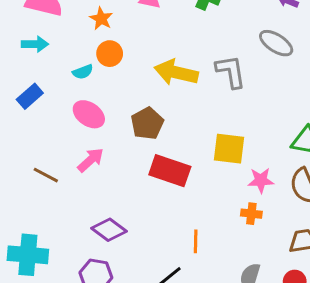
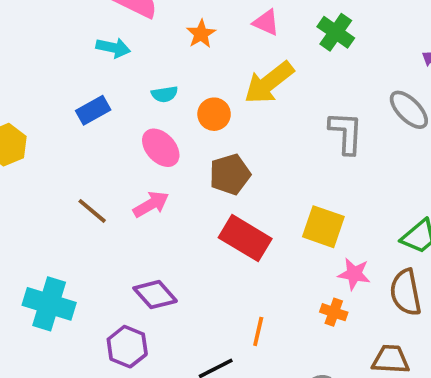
orange circle: (110, 54) -> (214, 114), moved
yellow arrow: (176, 72) -> (269, 83), moved, turned -63

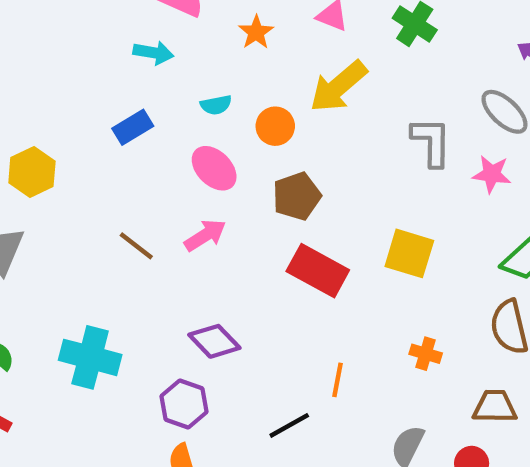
pink star: (354, 274) -> (492, 174), moved

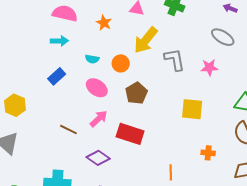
cyan semicircle: (216, 105) -> (92, 59), turned 32
gray L-shape: (431, 142) -> (175, 60), moved
pink star: (492, 174) -> (209, 67), moved
red rectangle: (318, 271) -> (130, 134), moved
purple diamond: (214, 341) -> (98, 158), moved

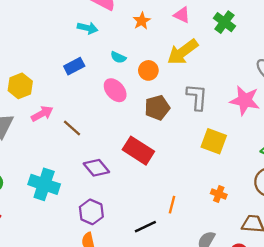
gray L-shape: (175, 60) -> (197, 97), moved
pink star: (209, 67) -> (245, 100), size x1.5
pink arrow: (99, 119) -> (42, 114), moved

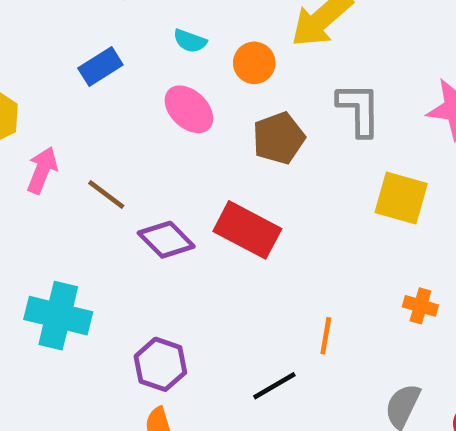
pink arrow: (42, 114) -> (42, 170), turned -35
purple diamond: (96, 168) -> (166, 240), moved

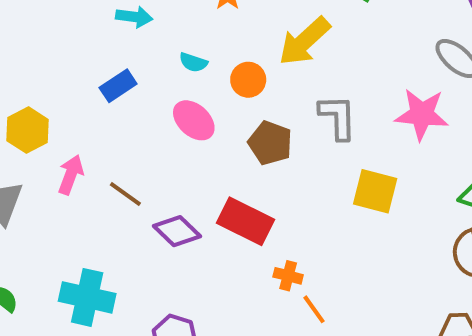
brown pentagon: (279, 138) -> (270, 143), turned -30
orange cross: (420, 306) -> (288, 276), moved
orange line: (326, 336) -> (314, 309), turned -44

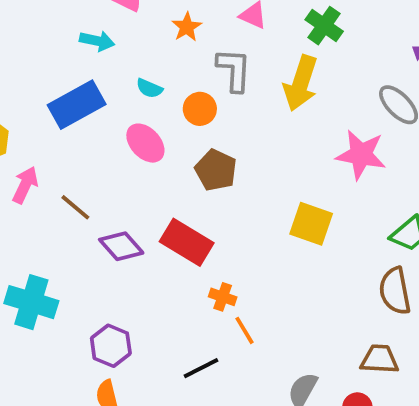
yellow arrow: (304, 41) -> (301, 83), moved, turned -34
blue rectangle: (118, 86) -> (77, 105), size x1.6
gray L-shape: (338, 117) -> (234, 70), moved

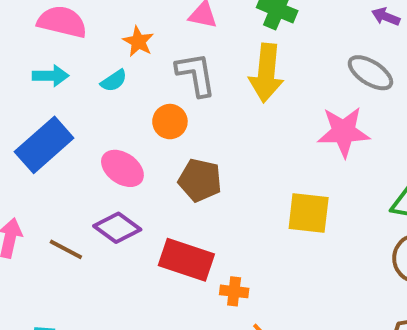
cyan semicircle: (149, 88) -> (114, 81), moved, turned -44
purple diamond: (121, 246) -> (117, 228), moved
orange cross: (223, 297) -> (234, 291), moved

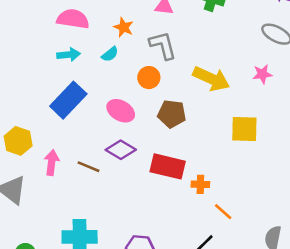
yellow arrow: (266, 73) -> (211, 79), moved, turned -66
pink star: (344, 132) -> (262, 74), size x0.6

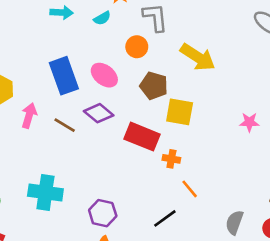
pink star: (262, 74) -> (249, 122), moved
blue rectangle: (68, 100) -> (64, 76), moved, turned -72
yellow square: (244, 129) -> (180, 112), moved

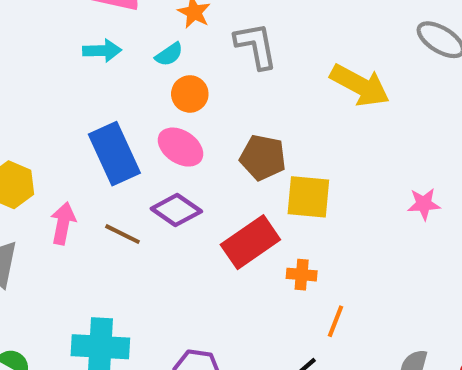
orange circle: (137, 47) -> (190, 94), moved
yellow arrow: (198, 57) -> (360, 85), moved
red rectangle: (142, 137) -> (250, 242), turned -52
orange line: (190, 189) -> (335, 321), turned 66

